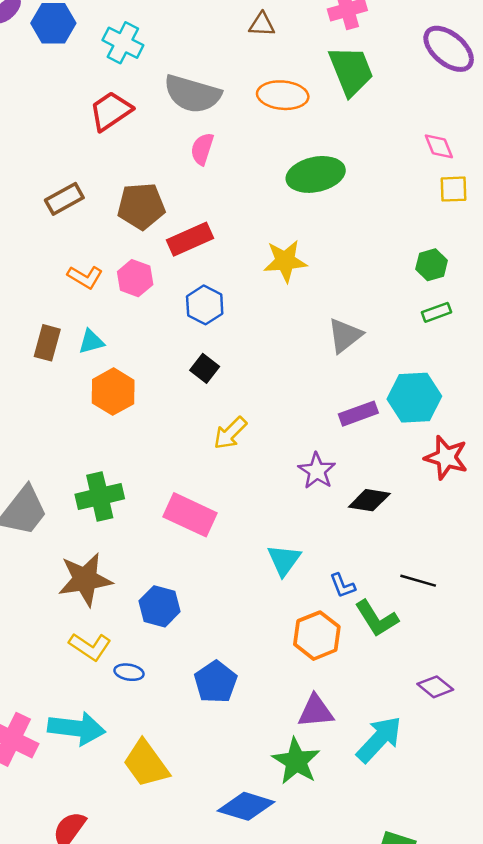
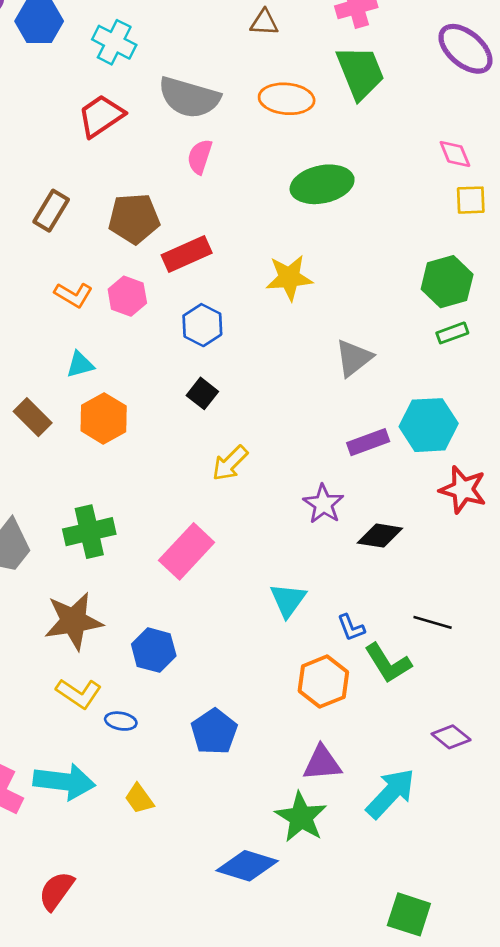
brown rectangle: (64, 199) -> (51, 211), turned -30
green hexagon: (432, 265) -> (447, 282), size x1.5
brown rectangle: (47, 343) -> (33, 417), moved, turned -60
pink rectangle: (190, 515) -> (187, 551), turned -72
yellow trapezoid: (146, 764) -> (139, 799), moved, size x0.6

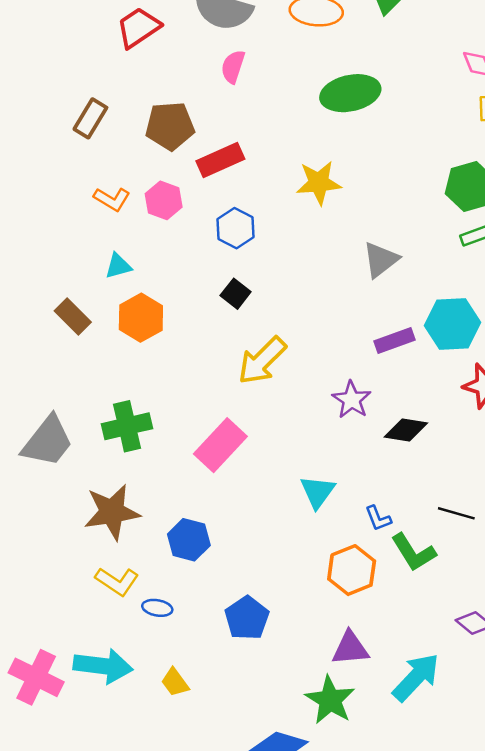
yellow arrow: (230, 463) -> (262, 361), size x1.4

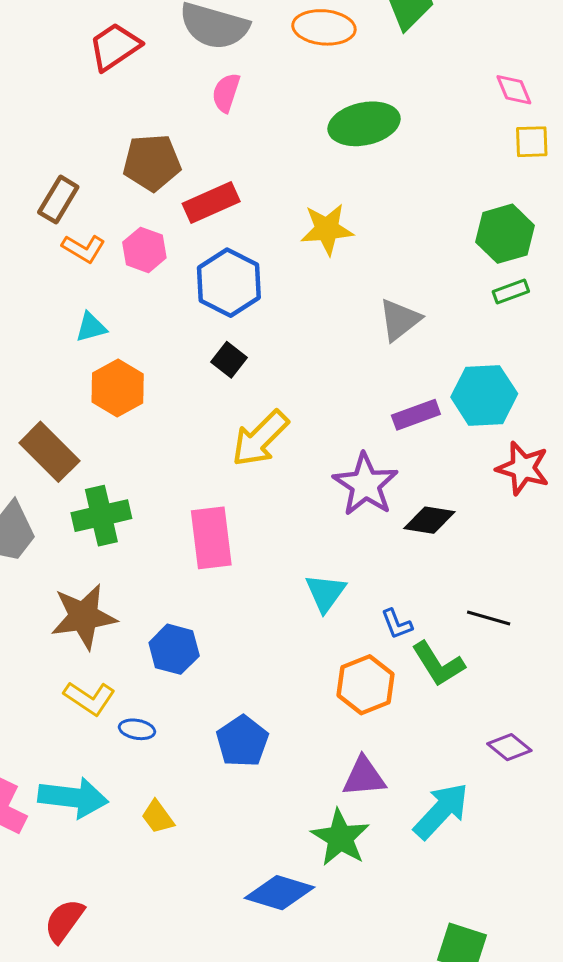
brown rectangle: (90, 118) -> (58, 200), moved
blue hexagon: (236, 228) -> (229, 283), size x1.4
brown rectangle: (73, 316) -> (49, 452), moved, size x1.4
purple star: (352, 400) -> (366, 484), size x1.4
pink rectangle: (220, 445) -> (211, 538), turned -50

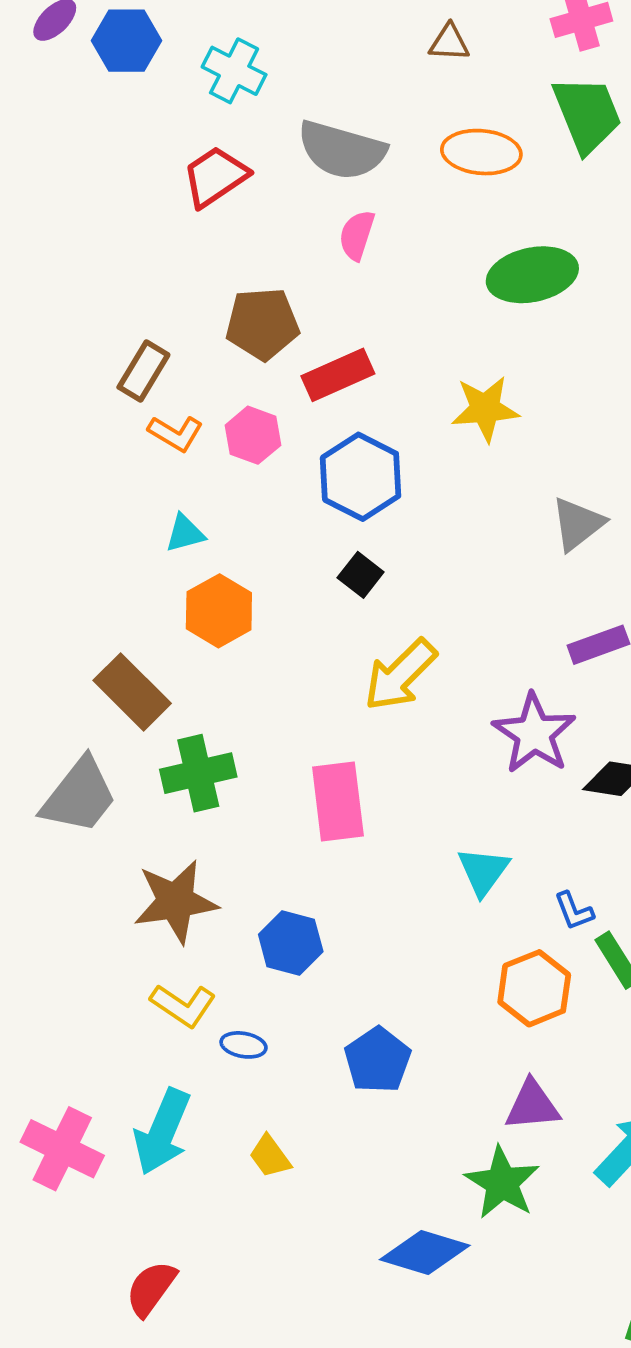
cyan arrow: (73, 798) -> (162, 1132), turned 106

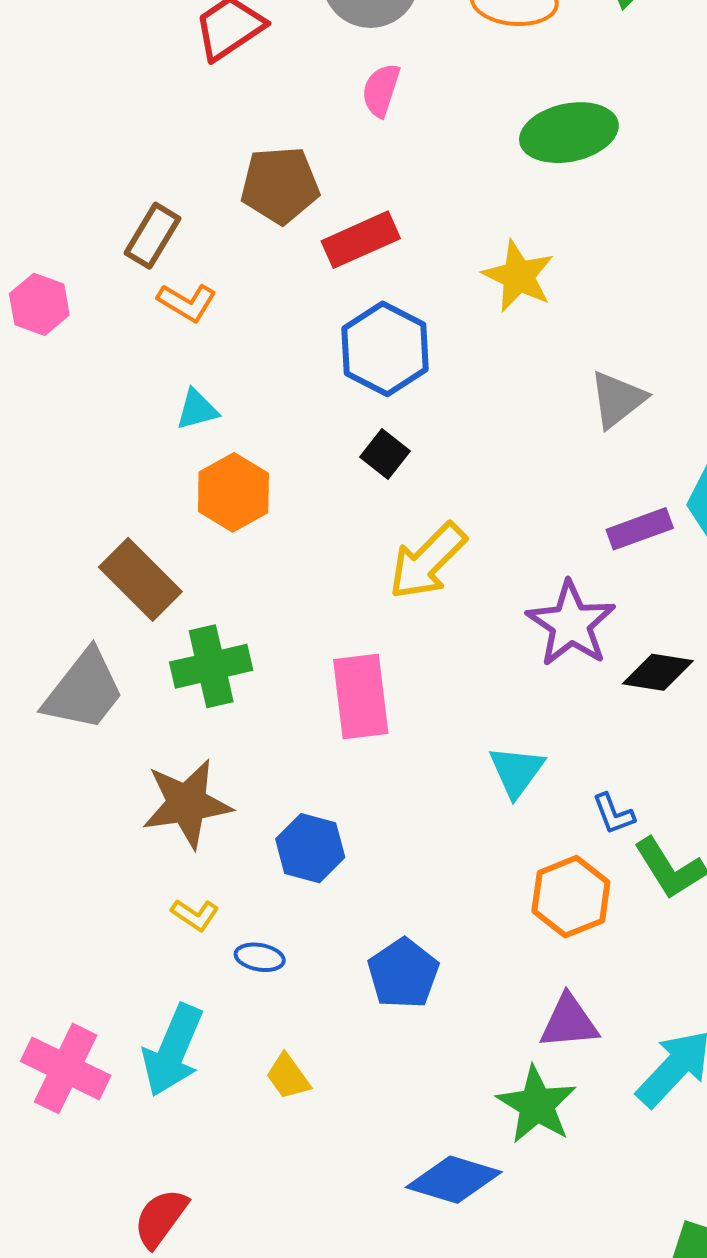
yellow star: (485, 409) -> (518, 276), turned 30
pink hexagon: (253, 435) -> (39, 304), moved
yellow L-shape: (183, 1005) -> (195, 915), size x0.7

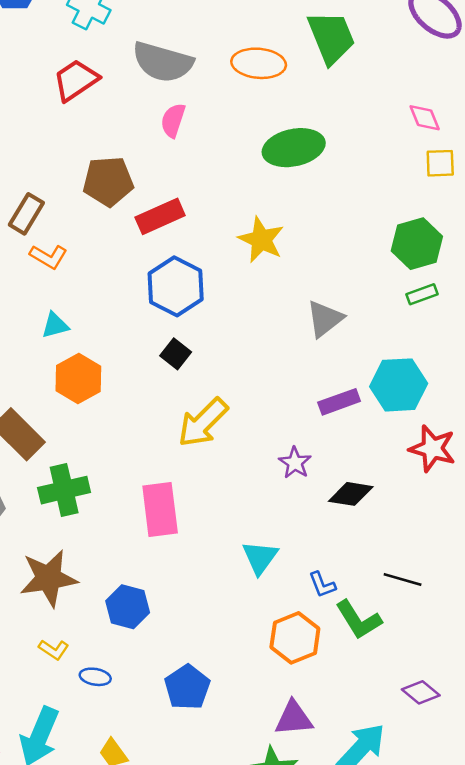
purple star: (571, 624) -> (295, 463), size x0.6

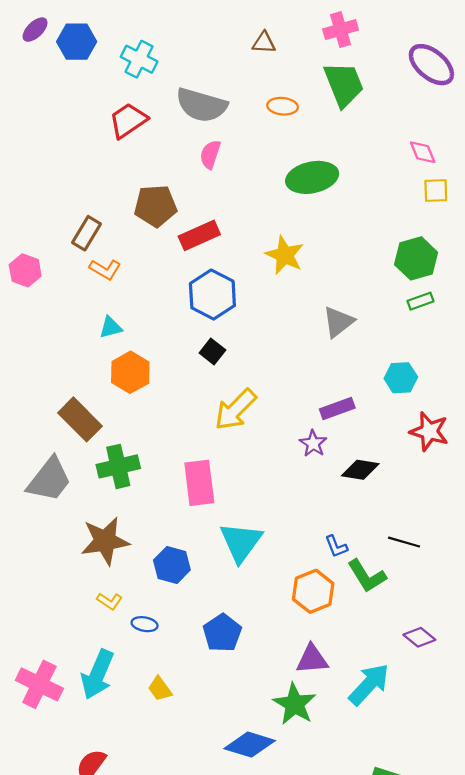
orange ellipse: (259, 63) -> (283, 106), size x0.7
cyan hexagon: (399, 385) -> (401, 378), size x0.7
purple rectangle: (339, 402) -> (337, 408), moved
cyan triangle: (260, 557) -> (241, 542), moved, size x1.4

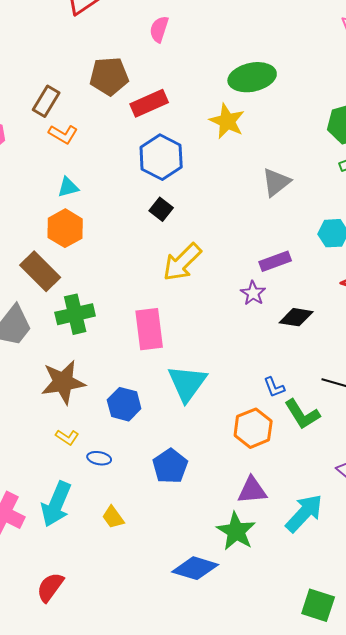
green ellipse: (312, 177) -> (252, 77), moved
orange hexagon: (130, 372) -> (65, 228), moved

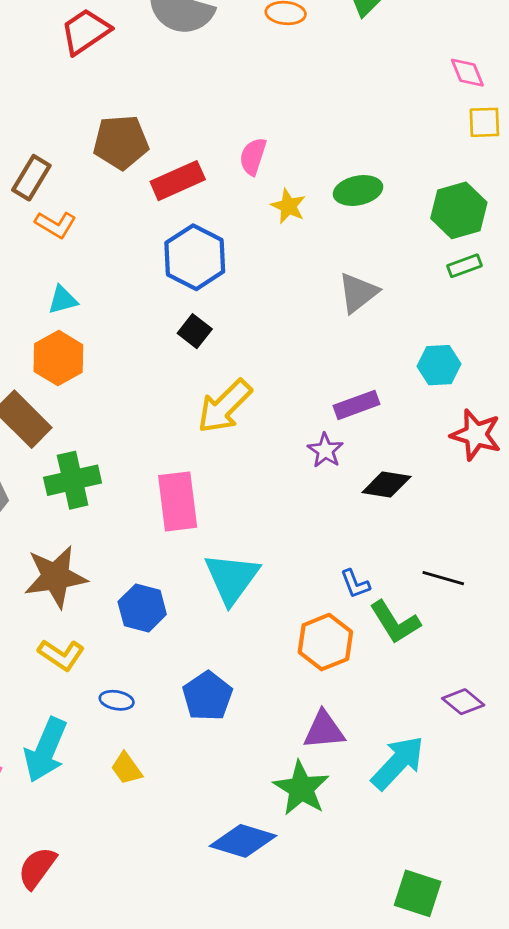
pink semicircle: (159, 29) -> (253, 156), moved
green ellipse: (252, 77) -> (358, 190), moved, size x0.7
yellow star: (227, 121) -> (288, 206), size x0.7
yellow L-shape: (67, 437) -> (61, 655), size x1.4
blue ellipse: (99, 458) -> (117, 700), moved

